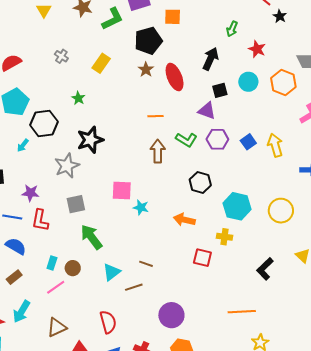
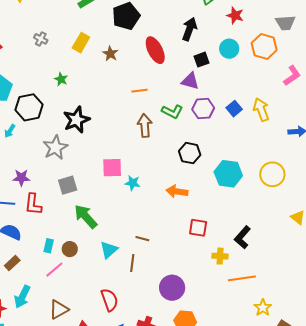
brown star: (146, 70) -> (110, 54), moved
yellow cross: (225, 237) -> (220, 256), moved
black L-shape: (265, 269) -> (242, 237), moved
brown line: (134, 287) -> (132, 263), turned -60

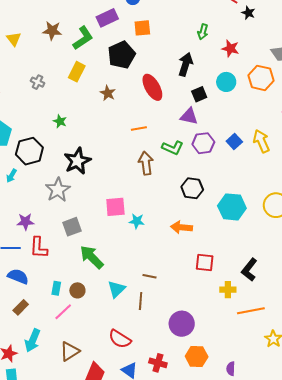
yellow rectangle: (81, 43) -> (77, 72), moved
red semicircle: (109, 300) -> (120, 339), turned 145

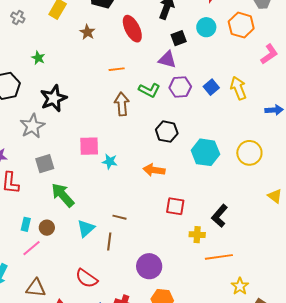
brown triangle: (70, 351) -> (36, 288), turned 35

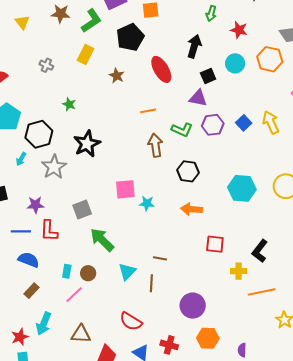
gray star: (32, 126) -> (54, 167), moved
black hexagon: (167, 132) -> (188, 171), moved

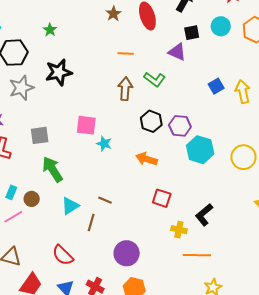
brown star: (117, 76) -> (113, 14), moved
purple hexagon: (213, 125) -> (180, 126), moved

